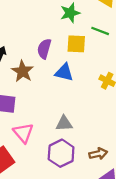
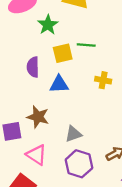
green line: (100, 31) -> (86, 45), moved
brown star: (23, 71) -> (38, 117), moved

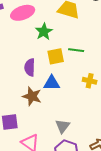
brown star: (38, 117) -> (32, 96), moved
gray triangle: (73, 134) -> (62, 126), turned -35

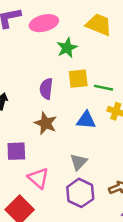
green line: (76, 50) -> (103, 88), moved
blue triangle: (52, 83) -> (86, 120), moved

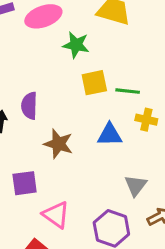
green star: (67, 48) -> (76, 45), turned -30
purple semicircle: (46, 89) -> (29, 106), moved
gray triangle: (79, 162) -> (136, 186), moved

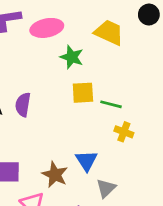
blue triangle: (110, 135) -> (86, 161), moved, turned 50
brown star: (58, 144) -> (55, 175), moved

